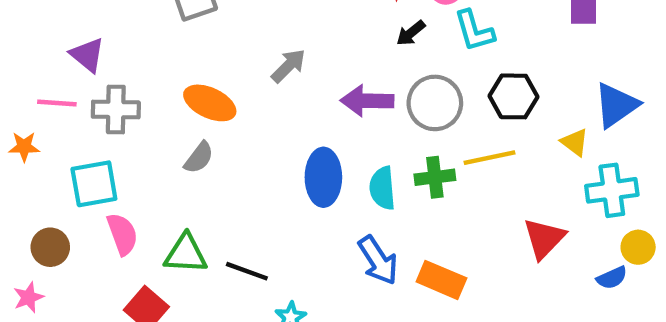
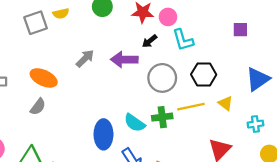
purple arrow: (367, 101) -> (124, 60), moved
yellow triangle: (575, 142) -> (226, 103), moved
blue ellipse: (323, 177) -> (103, 134), moved
cyan semicircle: (382, 188) -> (135, 123), turned -50
cyan cross: (612, 190) -> (255, 124), size x0.6

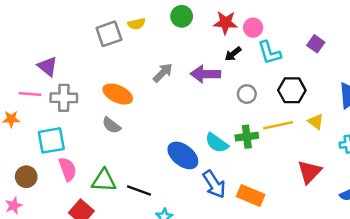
purple square: (240, 30) -> (316, 44), moved, turned 35
gray circle: (162, 78) -> (247, 94), size x0.6
gray semicircle: (38, 107) -> (111, 125), turned 90
blue ellipse: (103, 134) -> (183, 155), turned -52

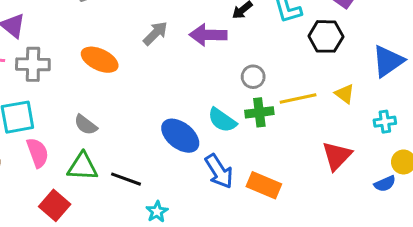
black hexagon: (292, 90) -> (326, 36), moved
gray circle: (247, 94) -> (253, 77), moved
gray semicircle: (111, 125) -> (86, 125), moved

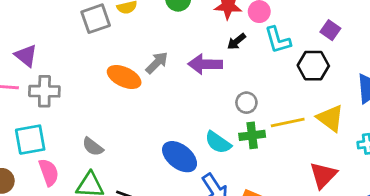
orange ellipse: (100, 60) -> (124, 77), moved
yellow triangle: (345, 94) -> (330, 118), size x1.5

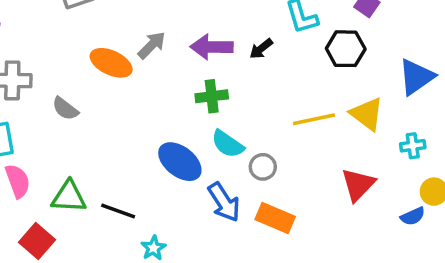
black arrow: (236, 41) -> (261, 49), moved
gray circle: (246, 103) -> (263, 167), moved
green cross: (252, 135) -> (212, 96), moved
gray semicircle: (93, 147) -> (65, 109), moved

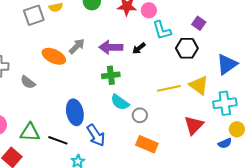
cyan cross: (413, 146) -> (225, 103), size x1.6
blue ellipse: (180, 162) -> (75, 112), moved, turned 40
blue arrow: (224, 202) -> (96, 135), moved

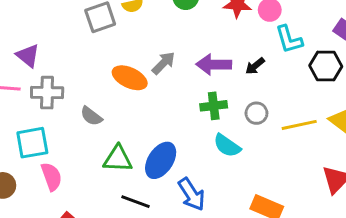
blue ellipse: (75, 112) -> (161, 160), turned 45
gray circle: (140, 115) -> (256, 113), moved
green triangle: (30, 132) -> (118, 159), moved

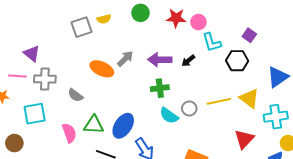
gray circle: (256, 113) -> (189, 108), moved
pink semicircle: (51, 177) -> (69, 133), moved

